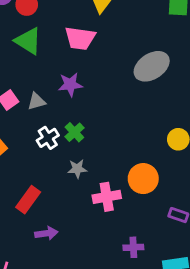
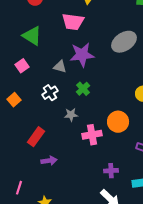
green triangle: (28, 41) -> (32, 36), moved
purple star: (70, 85) -> (82, 55), moved, size x1.4
gray triangle: (37, 101) -> (60, 67), moved, turned 32
green cross: (74, 132) -> (83, 89), moved

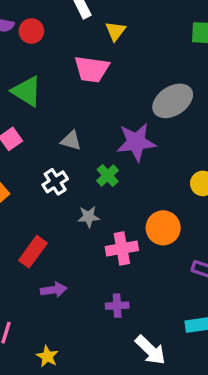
purple star: (82, 55) -> (136, 142), moved
purple cross: (111, 171) -> (117, 306), moved

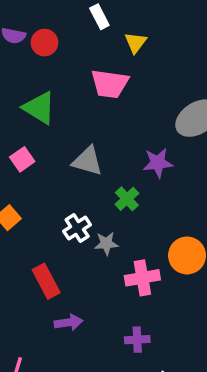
gray triangle: (71, 141) -> (87, 161), size x1.4
purple star: (136, 142) -> (158, 163), size x0.7
white cross: (55, 182) -> (77, 228), moved
red rectangle: (33, 252) -> (46, 281), turned -64

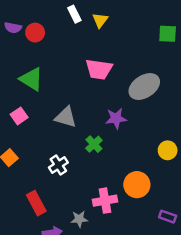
yellow triangle: (135, 43) -> (100, 20), moved
pink trapezoid: (110, 84) -> (99, 69), moved
gray star: (106, 243) -> (79, 219), moved

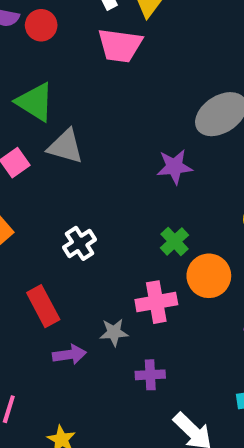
pink trapezoid: (99, 69) -> (120, 45), moved
gray triangle: (66, 117) -> (65, 146), moved
green cross: (94, 144) -> (174, 241), moved

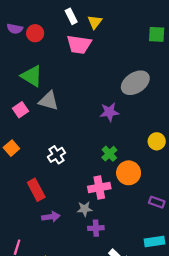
gray star: (114, 332) -> (85, 209), moved

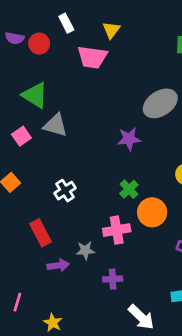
white rectangle: (71, 16) -> (66, 23), moved
gray star: (85, 209) -> (85, 250), moved

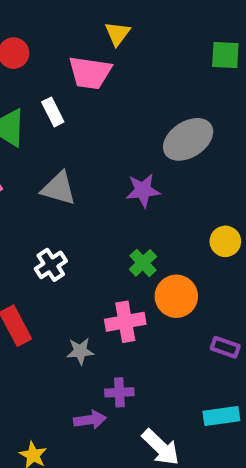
white rectangle: (66, 23) -> (53, 112), moved
gray triangle: (55, 125) -> (59, 188), moved
purple arrow: (58, 265) -> (90, 420), moved

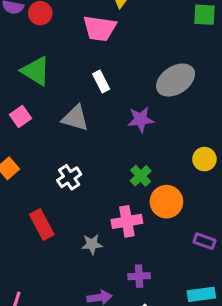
white rectangle: (53, 112) -> (101, 82), moved
purple cross: (119, 392) -> (139, 276), moved

